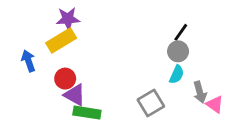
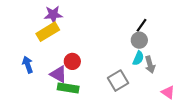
blue arrow: (28, 61) -> (28, 65), moved
red circle: (65, 79) -> (72, 61), moved
gray arrow: (200, 92) -> (150, 65), moved
pink triangle: (215, 104) -> (168, 92), moved

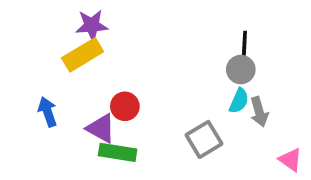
black line: (141, 25) -> (244, 44), turned -32

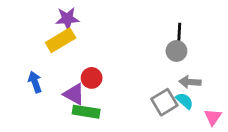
cyan semicircle: (239, 101) -> (185, 101), moved, turned -72
gray arrow: (259, 112) -> (190, 82), turned 110
gray square: (204, 139) -> (164, 102), moved
pink triangle: (290, 160) -> (213, 117), turned 30

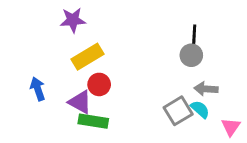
yellow rectangle: (61, 40) -> (87, 57), moved

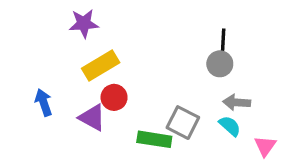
gray square: (178, 111) -> (183, 123), moved, turned -32
green rectangle: (93, 121) -> (154, 139), moved

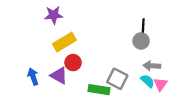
blue arrow: (44, 102) -> (33, 77), moved
pink triangle: (265, 146) -> (160, 84), moved

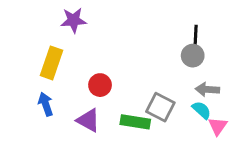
yellow rectangle: (64, 42) -> (51, 63), moved, turned -40
purple triangle: (59, 76) -> (88, 120), moved
pink triangle: (160, 84) -> (218, 126), moved

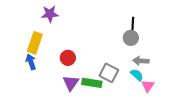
blue arrow: (46, 104) -> (31, 62), moved
purple triangle: (88, 120) -> (71, 83), moved, turned 36

